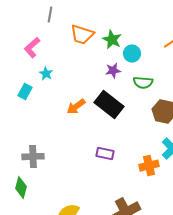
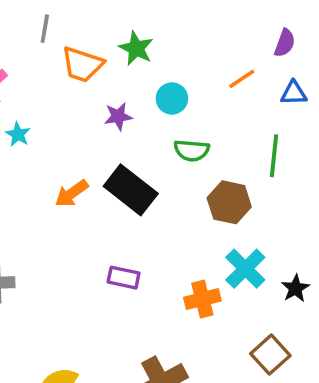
gray line: (50, 15) -> (45, 29), moved
green star: (112, 40) -> (136, 48), moved
purple star: (113, 71) -> (118, 116), moved

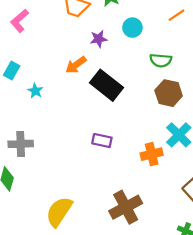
cyan star: (18, 134) -> (35, 91), moved
green semicircle: (192, 150) -> (161, 60), moved
orange arrow: (72, 193) -> (76, 65), moved

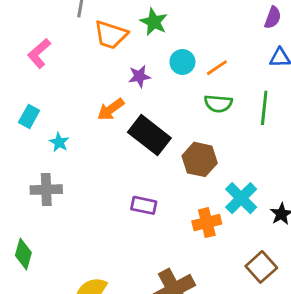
orange line: (177, 15) -> (217, 68), moved
brown hexagon: (169, 93) -> (200, 159), moved
gray cross: (21, 144) -> (46, 190), moved

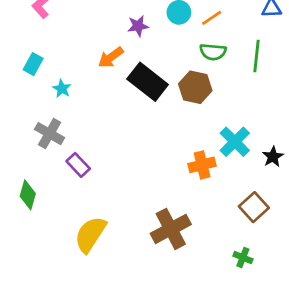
brown hexagon: (200, 159) -> (195, 87), moved
gray cross: (46, 190) -> (50, 134), turned 32
purple rectangle: (144, 205) -> (78, 165), moved, turned 35

